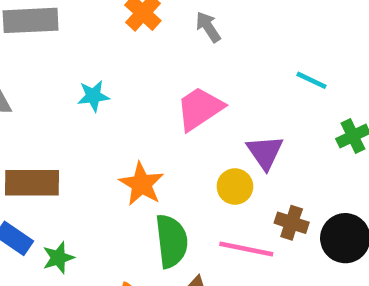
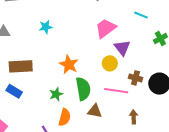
pink trapezoid: (200, 109) -> (106, 28), moved
green star: (58, 258) -> (56, 94), moved

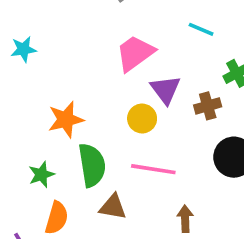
orange star: (69, 64) -> (66, 120), turned 30
brown cross: (135, 78) -> (208, 106), moved, turned -32

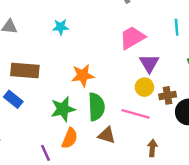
cyan line: (201, 29) -> (177, 27), turned 56
brown cross: (208, 106) -> (168, 95), moved
yellow circle: (142, 119) -> (144, 87), moved
green star: (41, 175) -> (63, 109), size x1.5

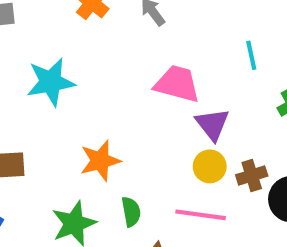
cyan star: (61, 27) -> (51, 82), size x1.6
pink trapezoid: (132, 38) -> (177, 84), turned 52
green semicircle: (96, 107) -> (131, 212), size x0.6

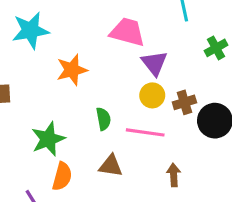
orange star: (100, 161) -> (72, 70), moved
green semicircle: (131, 212) -> (103, 119), moved

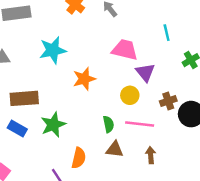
yellow circle: (152, 95) -> (130, 95), moved
green semicircle: (103, 119) -> (108, 124), moved
green star: (48, 139) -> (53, 125), moved
brown arrow: (174, 175) -> (151, 155), moved

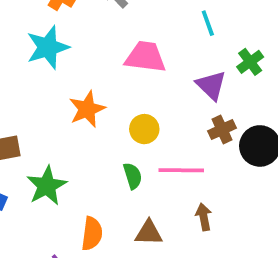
cyan star: (53, 50) -> (48, 47), moved
purple triangle: (145, 72) -> (211, 85), moved
yellow circle: (130, 95) -> (144, 129), moved
brown triangle: (115, 149) -> (149, 233), moved

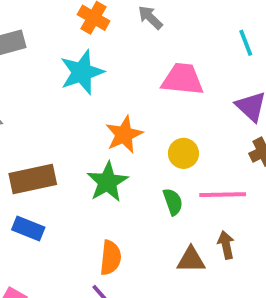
green star: (47, 186) -> (107, 182), moved
brown arrow: (204, 217) -> (226, 245), moved
orange semicircle: (92, 234) -> (111, 258), moved

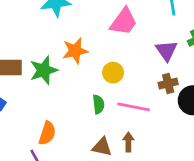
pink trapezoid: (183, 79) -> (124, 22), turned 108
green star: (107, 182) -> (44, 70), moved

